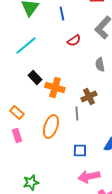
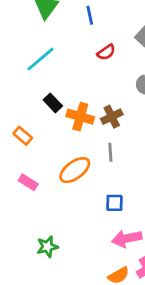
brown cross: (89, 96) -> (112, 117), moved
orange rectangle: (17, 112) -> (23, 136), moved
orange ellipse: (51, 126) -> (75, 170), turned 35
pink rectangle: (17, 136) -> (28, 182), turned -40

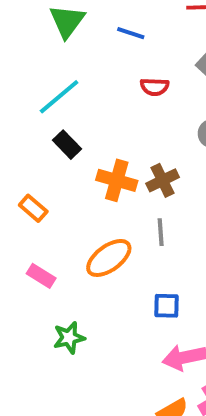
blue line: (90, 15) -> (131, 33), turned -60
red semicircle: (106, 52) -> (155, 87), turned 36
black rectangle: (53, 103) -> (67, 145), moved
green star: (47, 247) -> (69, 338), moved

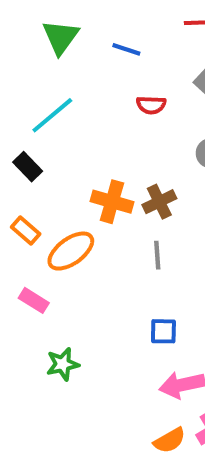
black rectangle: (67, 145) -> (28, 167), moved
orange ellipse: (109, 258) -> (71, 251), moved

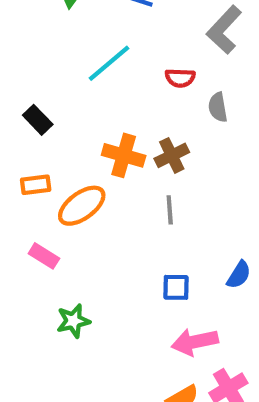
red semicircle: (151, 105) -> (180, 78), moved
cyan line: (52, 115) -> (109, 63), moved
orange rectangle: (26, 230) -> (36, 185), turned -48

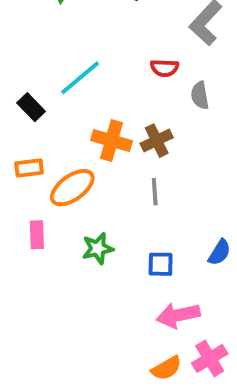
cyan line: (109, 63) -> (80, 78), moved
pink rectangle: (44, 256) -> (37, 235), turned 56
green star: (73, 321) -> (98, 248), moved

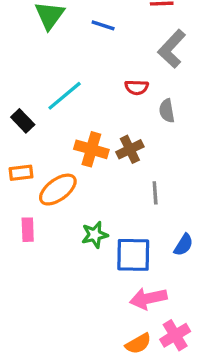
gray line: (155, 192) -> (155, 193), moved
green star: (98, 248) -> (95, 235), moved
blue square: (161, 264) -> (133, 255), size x1.6

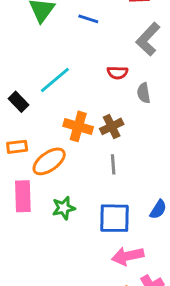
gray line: (155, 193) -> (113, 164), moved
pink rectangle: (28, 230) -> (23, 196), size x1.5
green star: (95, 235) -> (64, 208), moved

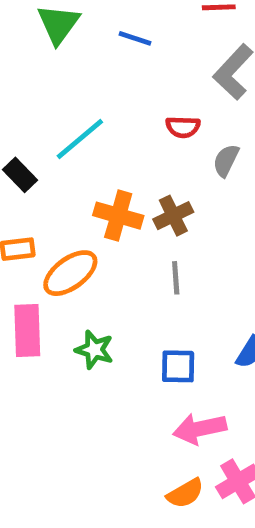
gray semicircle: (144, 93) -> (226, 161), turned 36
green star: (64, 208) -> (94, 350), turned 30
blue square: (115, 218) -> (178, 366), size x0.7

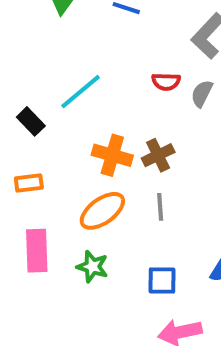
gray semicircle: (226, 161) -> (202, 94), moved
orange ellipse: (70, 273) -> (102, 211), moved

